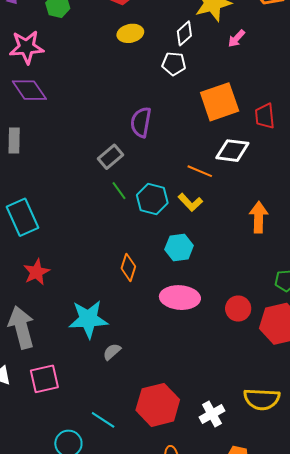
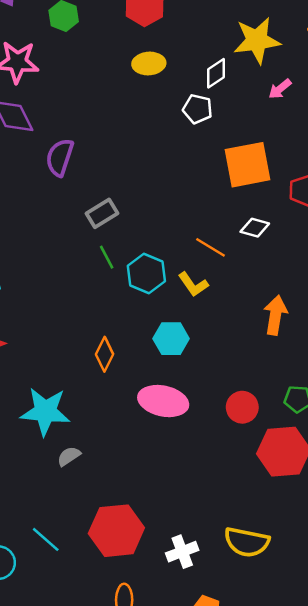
purple semicircle: (141, 122) -> (60, 157), moved
white diamond: (232, 151) -> (255, 228), size x0.7
red circle: (238, 309) -> (242, 407), moved

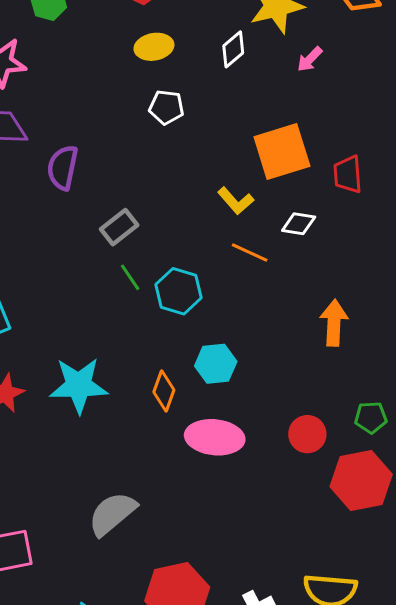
white pentagon: (198, 109) -> (166, 107), moved
yellow L-shape: (193, 284) -> (236, 201), moved
orange diamond: (104, 354) -> (164, 391), moved
cyan star: (45, 411) -> (79, 385), moved
gray semicircle: (69, 456) -> (112, 514), size x1.8

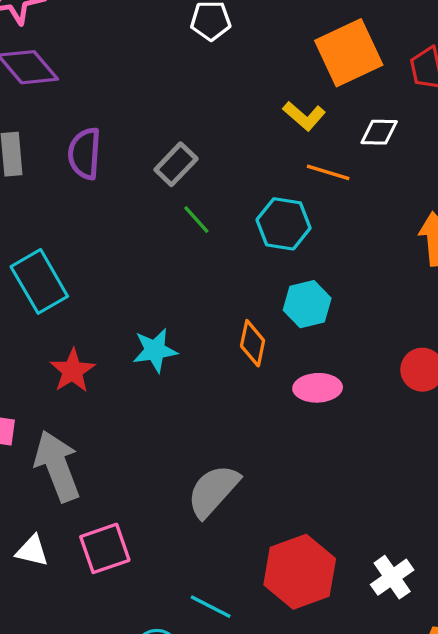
purple semicircle: (63, 168) -> (85, 154), moved
cyan hexagon: (178, 291) -> (284, 224), moved
cyan star: (79, 385) -> (155, 350), size x0.7
pink ellipse: (215, 437) -> (318, 388), size x0.7

